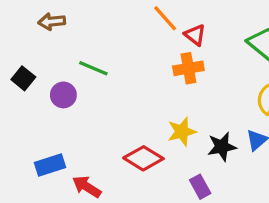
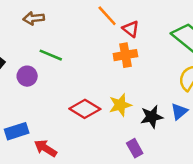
brown arrow: (52, 22) -> (34, 18), moved
red diamond: (143, 158) -> (85, 109), moved

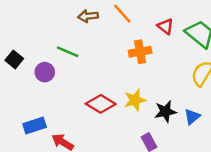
brown arrow: (34, 18) -> (88, 16), moved
red triangle: (131, 29) -> (165, 26), moved
blue triangle: (179, 111) -> (192, 117), moved

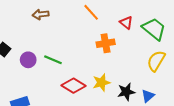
brown arrow: (88, 16) -> (41, 14), moved
green line: (68, 52) -> (53, 60), moved

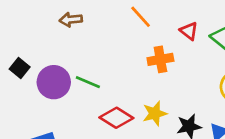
purple circle: (28, 60) -> (54, 82), size x1.5

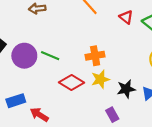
orange cross: (160, 59) -> (95, 56), moved

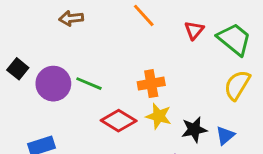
red triangle: (126, 17) -> (194, 30), turned 32
yellow star: (100, 79) -> (159, 116), turned 30

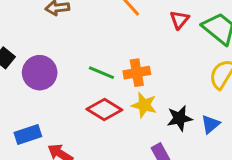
green line: (89, 84) -> (101, 73), moved

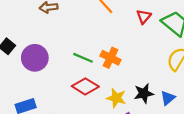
orange cross: (137, 73) -> (111, 58), turned 36
yellow star: (144, 105) -> (116, 98), moved

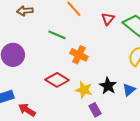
green line: (83, 58) -> (57, 35), moved
black star: (144, 93) -> (108, 86), turned -30

